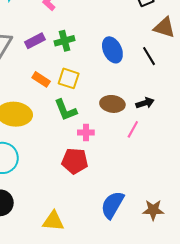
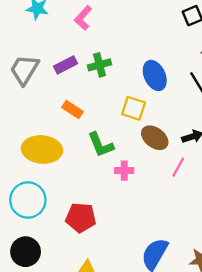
yellow square: (69, 78) -> (134, 108), moved
brown ellipse: (112, 104) -> (155, 138), turned 30
red pentagon: (75, 161) -> (81, 218), moved

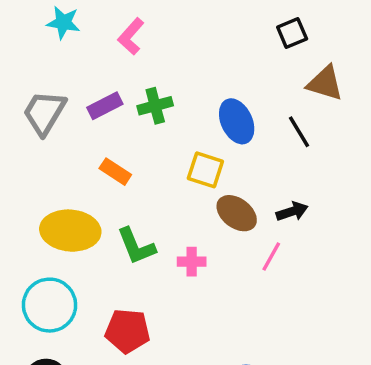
green L-shape: (101, 145) -> (136, 246), moved

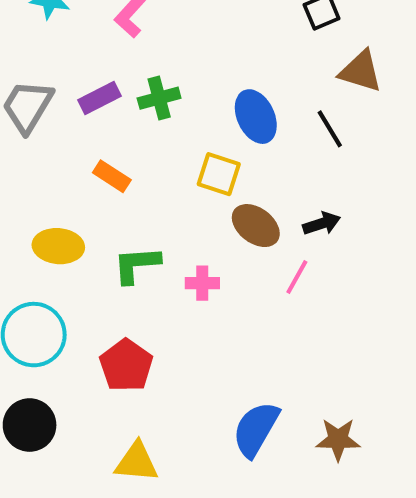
yellow ellipse: (70, 231) -> (58, 246), size x0.7
green L-shape: (136, 246) -> (136, 265), turned 108
red pentagon: (127, 331) -> (126, 365), turned 30

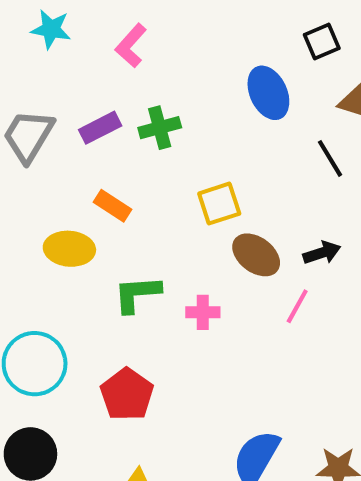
blue ellipse: (256, 117) -> (268, 93), moved
yellow square: (219, 174) -> (219, 204), turned -36
yellow ellipse: (58, 246) -> (69, 249), moved

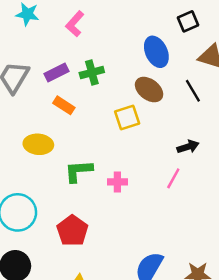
orange rectangle: (113, 206) -> (64, 105), moved
brown ellipse: (256, 255) -> (149, 90), moved

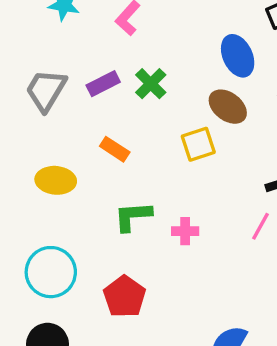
green cross: (92, 72) -> (151, 84), turned -30
orange rectangle: (64, 105) -> (115, 149), moved
yellow ellipse: (38, 144) -> (56, 180), moved

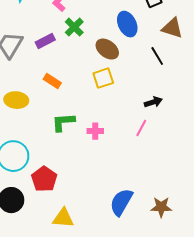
green cross: (151, 84) -> (74, 27), moved
brown ellipse: (228, 107) -> (107, 49), moved
red pentagon: (125, 297) -> (44, 179), moved

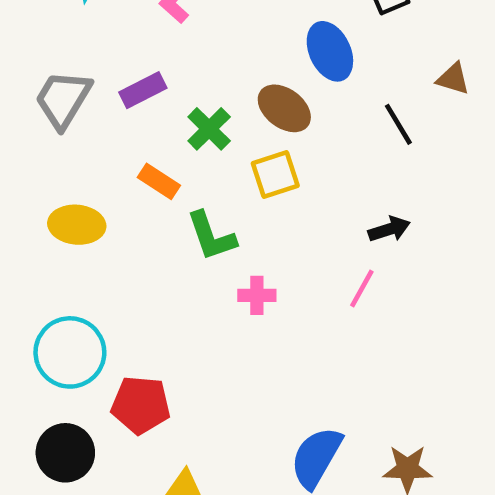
green cross: (74, 27) -> (209, 129), moved
brown triangle: (172, 28) -> (453, 79), moved, size x0.7
green L-shape: (63, 122) -> (211, 236), moved, turned -105
red pentagon: (44, 179) -> (141, 405), turned -30

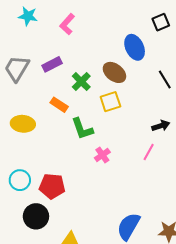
pink cross: (257, 295) -> (102, 155), turned -35
cyan circle: (70, 352) -> (20, 180), size x0.7
red pentagon: (141, 405) -> (52, 186), moved
black circle: (65, 453) -> (36, 216), moved

